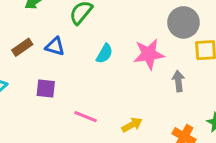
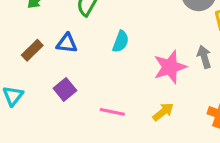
pink star: (149, 54) -> (170, 67), moved
purple square: (46, 88) -> (65, 89), turned -36

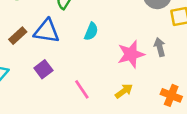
blue triangle: (67, 43) -> (47, 31), size x1.5
pink line: (112, 112) -> (82, 89), turned 42

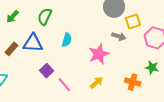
gray arrow: (160, 47) -> (119, 36), moved, turned 128
purple square: (43, 69) -> (47, 71), moved

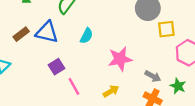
gray arrow: (119, 36) -> (153, 76), moved

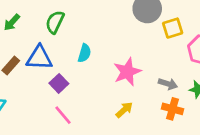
purple square: (56, 67) -> (59, 83), moved
pink line: (74, 86) -> (63, 115), moved

